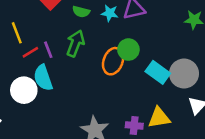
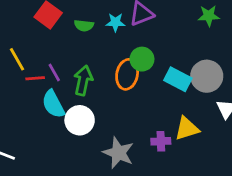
green arrow: (75, 43) -> (83, 80), moved
red line: (30, 52) -> (35, 78), turned 35
white circle: (24, 90) -> (80, 120), moved

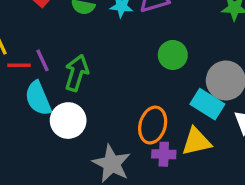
green circle: (142, 59) -> (173, 55), moved
orange ellipse: (127, 74) -> (153, 125), moved
cyan rectangle: (178, 79) -> (207, 104), moved

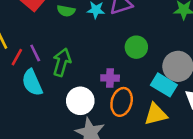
red line: (19, 65) -> (17, 57), turned -60
white circle: (68, 121) -> (80, 101), moved
purple cross: (164, 154) -> (110, 78), moved

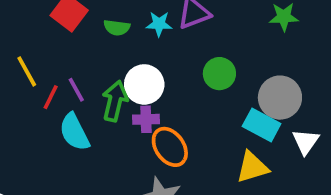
purple cross: (110, 78) -> (146, 119), moved
white circle: (80, 101) -> (144, 84), moved
orange ellipse: (122, 102) -> (170, 147), moved, turned -48

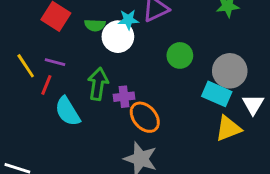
white circle: (144, 84) -> (118, 37), moved
purple line: (76, 90) -> (55, 62), moved, turned -42
yellow triangle: (252, 167) -> (228, 128), moved

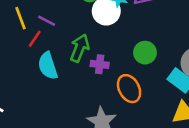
green circle: (180, 55) -> (145, 53), moved
orange ellipse: (145, 117) -> (129, 89), moved

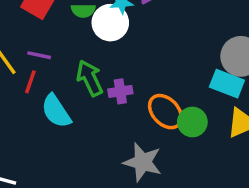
green arrow: (80, 48) -> (90, 78), turned -32
green circle: (145, 53) -> (192, 122), moved

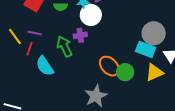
white circle: (110, 23) -> (91, 15), moved
purple cross: (120, 91) -> (80, 35), moved
gray star: (143, 162) -> (96, 96), turned 30

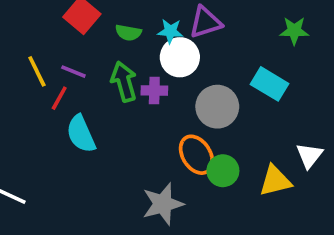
gray circle: (154, 33) -> (217, 107), moved
green arrow: (65, 46) -> (124, 82), moved
cyan rectangle: (146, 49) -> (269, 84), moved

